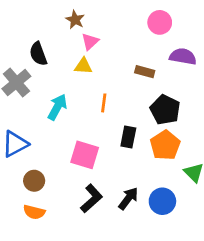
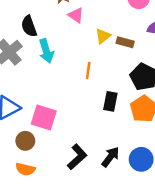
pink triangle: (90, 42) -> (76, 15), turned -42
yellow triangle: (83, 66) -> (103, 36), moved, turned -42
cyan arrow: (57, 107) -> (46, 51), moved, turned 135
pink square: (85, 155) -> (44, 117), moved

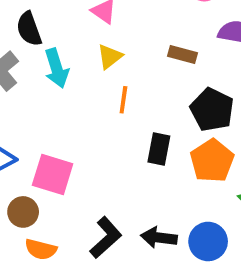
yellow triangle: (103, 36) -> (110, 56), moved
black arrow: (110, 157) -> (159, 238), turned -120
orange semicircle: (25, 169) -> (41, 249), moved

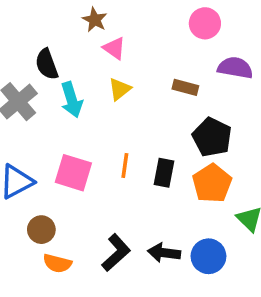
orange line: (123, 100) -> (125, 166), moved
pink square: (53, 175) -> (73, 173), moved

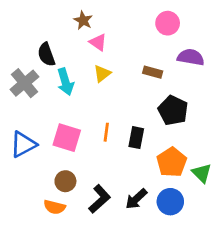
orange pentagon: (212, 183) -> (172, 162), moved
brown circle: (41, 230) -> (65, 181), moved
black arrow: (164, 253) -> (136, 199), turned -50

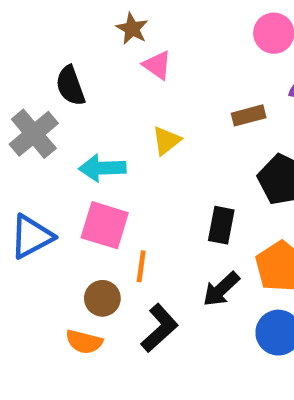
brown rectangle: (153, 72) -> (249, 115), turned -30
yellow triangle: (102, 74) -> (166, 141), moved
cyan arrow: (65, 82) -> (102, 168), moved, turned 105
orange line: (106, 132) -> (141, 266), moved
black arrow: (136, 199) -> (221, 289), moved

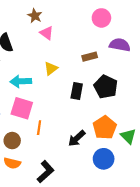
black rectangle: (221, 225) -> (77, 91), moved
brown circle: (102, 298) -> (12, 141), moved
black L-shape: (160, 328) -> (46, 172), moved

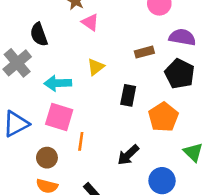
black pentagon: (106, 87) -> (180, 74), moved
orange pentagon: (105, 128) -> (163, 117), moved

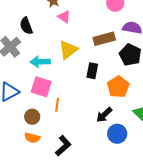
brown rectangle: (144, 52) -> (104, 39), size x1.5
yellow triangle: (96, 67) -> (68, 50), size x1.5
black arrow: (128, 155) -> (104, 115), moved

